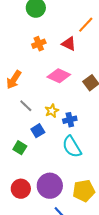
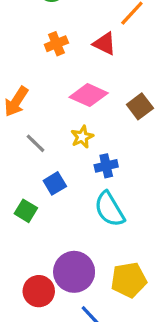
yellow star: (52, 111) -> (82, 137), moved
red circle: (21, 189) -> (39, 291), moved

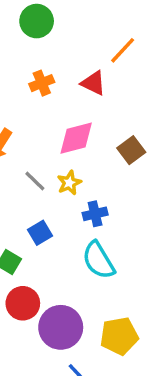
pink diamond: (89, 95) -> (76, 138), turned -39
gray line: (36, 143) -> (35, 181), moved
red circle: (39, 291) -> (23, 303), moved

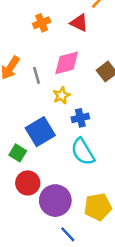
gray line: (35, 181) -> (37, 75), moved, turned 30
blue square: (40, 233) -> (40, 132), size x1.6

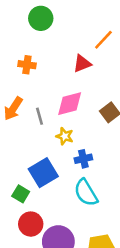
orange cross: (42, 23) -> (27, 65), moved, turned 30
red triangle: (79, 23) -> (82, 63), turned -48
yellow star: (62, 95) -> (65, 136), turned -30

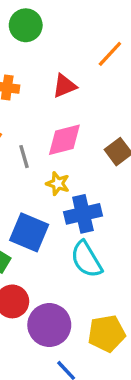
red triangle: (82, 63) -> (64, 86), moved
blue cross: (83, 159) -> (83, 214), size x1.5
blue square: (43, 173) -> (29, 232), turned -36

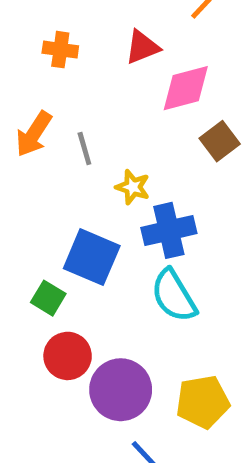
pink diamond: (64, 140) -> (186, 88), moved

